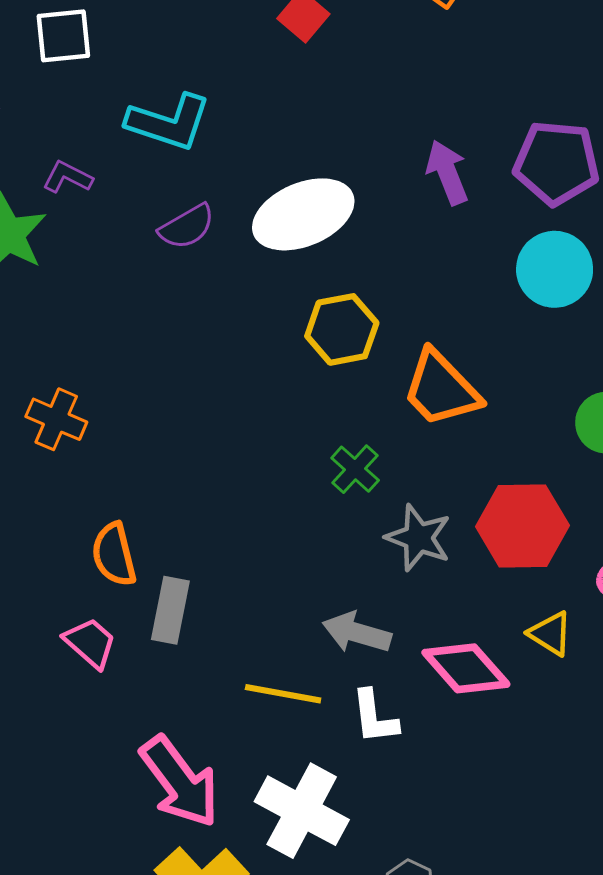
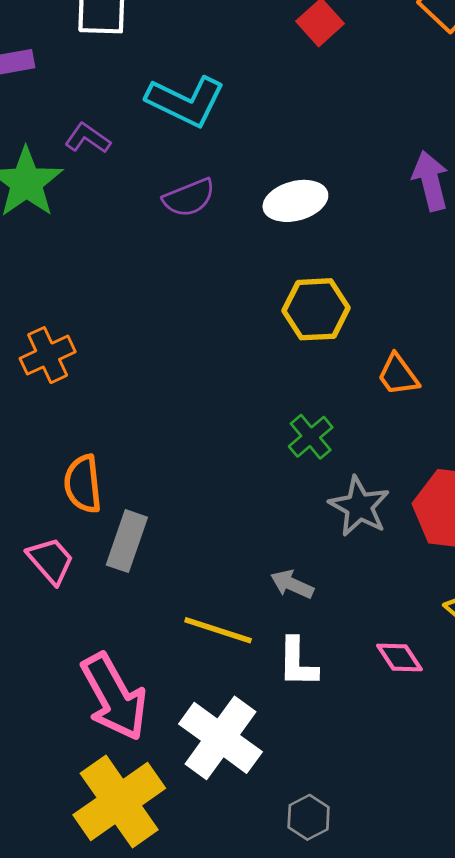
white ellipse: (303, 214) -> (295, 201), size x0.7
orange trapezoid: (441, 389) -> (398, 375), size x0.6
orange cross: (56, 419) -> (48, 355), turned 34
gray arrow: (357, 633) -> (292, 584), size x0.7
pink diamond: (466, 668) -> (399, 657), moved, size x0.6

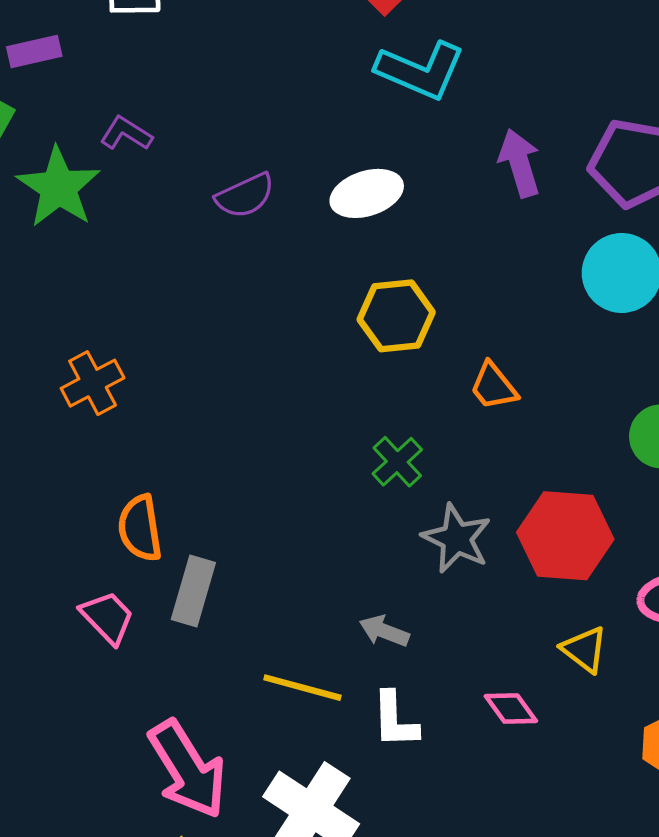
cyan L-shape: (186, 101) -> (420, 70), moved

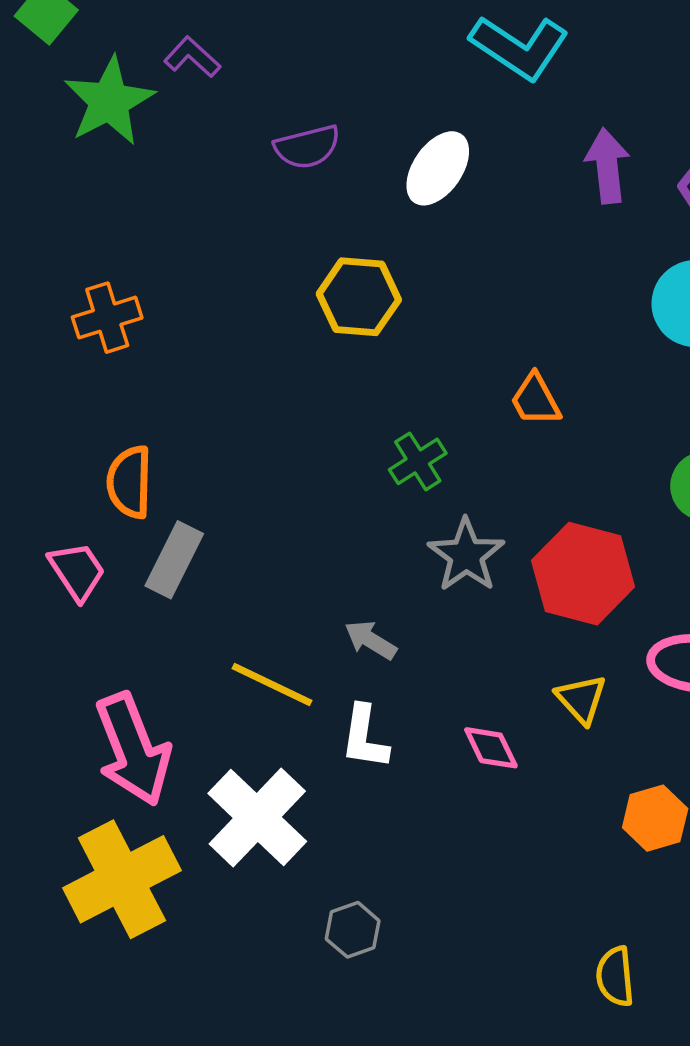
white ellipse: (367, 193) -> (438, 168), turned -48
yellow hexagon: (396, 316) -> (359, 297), moved

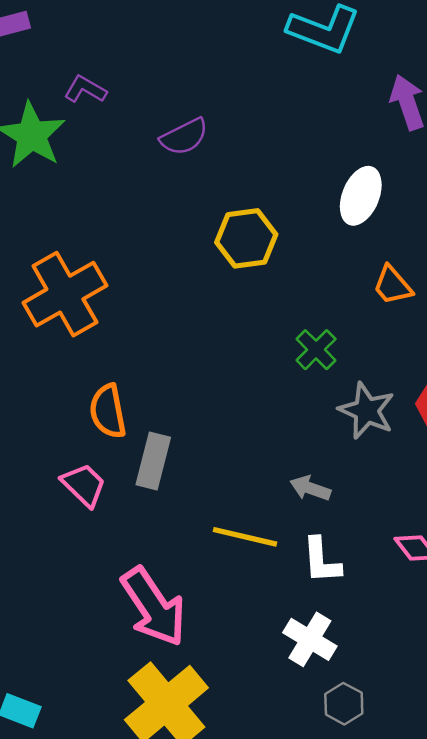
white ellipse: (438, 168) -> (361, 196), moved
orange cross: (107, 318) -> (65, 294), size x1.6
white cross: (257, 817) -> (310, 639), moved, size x0.7

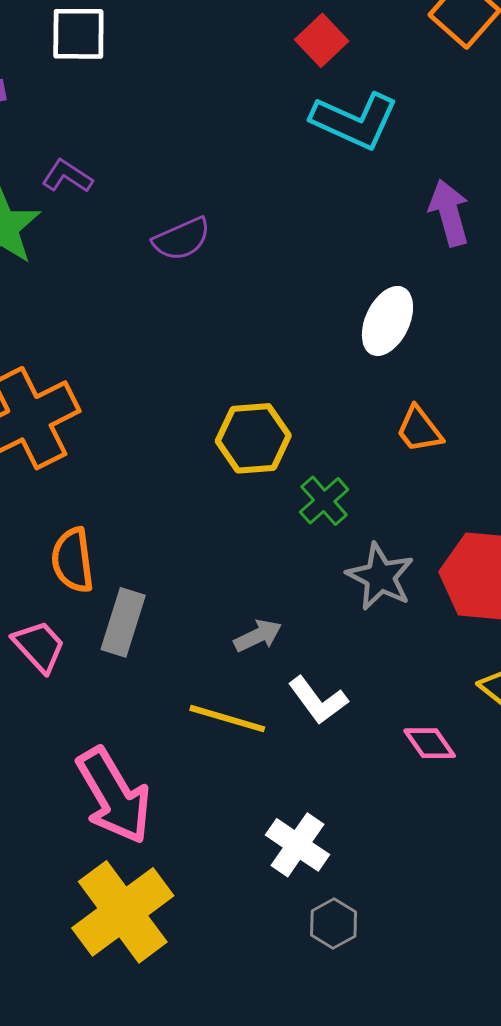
yellow hexagon: (246, 238) -> (253, 438), moved
gray arrow: (310, 488) -> (258, 636), moved, turned 132
white L-shape: (321, 561) -> (318, 700), moved, turned -36

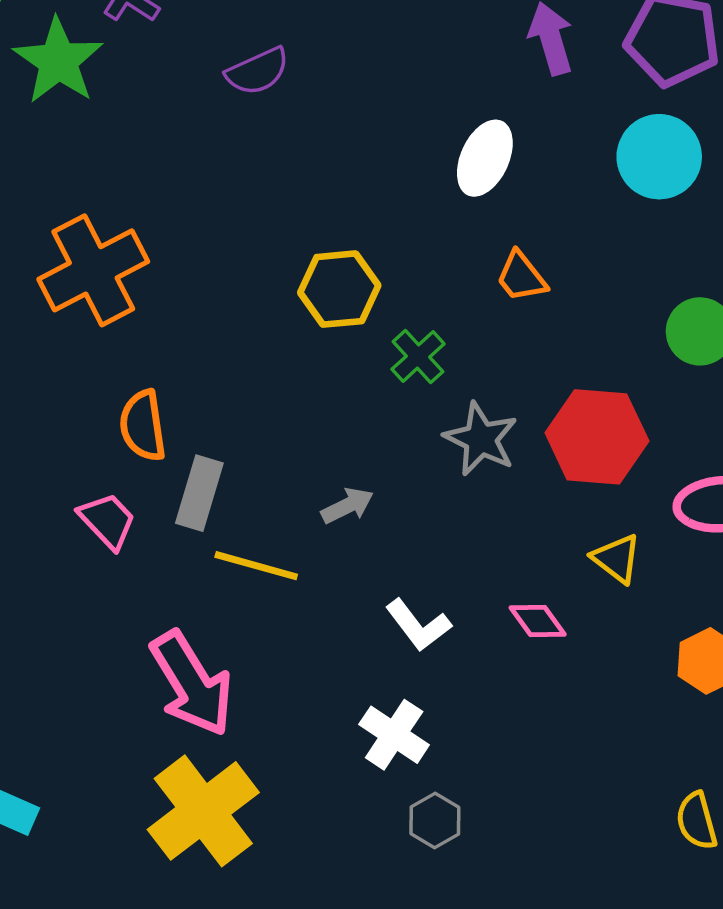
white L-shape: (318, 700) -> (418, 625), moved
yellow line: (227, 719) -> (256, 566), moved

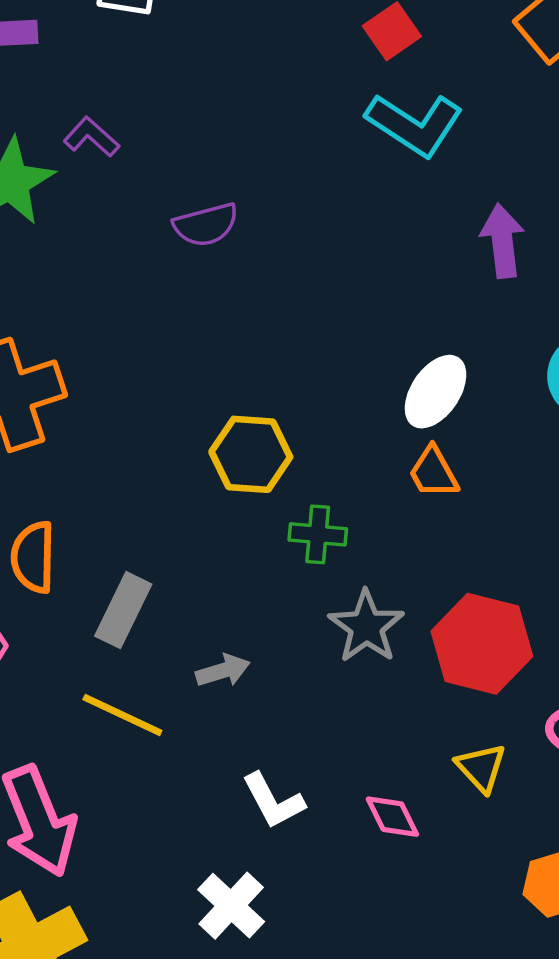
white ellipse: (485, 158) -> (436, 392), moved
green cross: (418, 357) -> (318, 534), turned 38
gray rectangle: (199, 493) -> (123, 610), moved

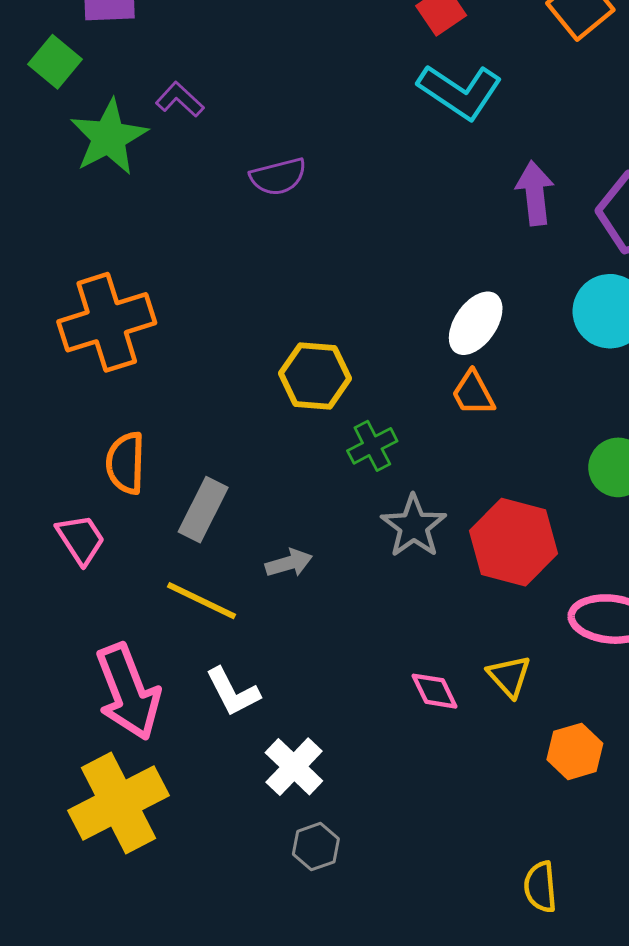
green cross: (318, 534) -> (372, 446), turned -33
yellow triangle: (481, 768) -> (509, 676), moved
white L-shape: (273, 801) -> (233, 692), moved

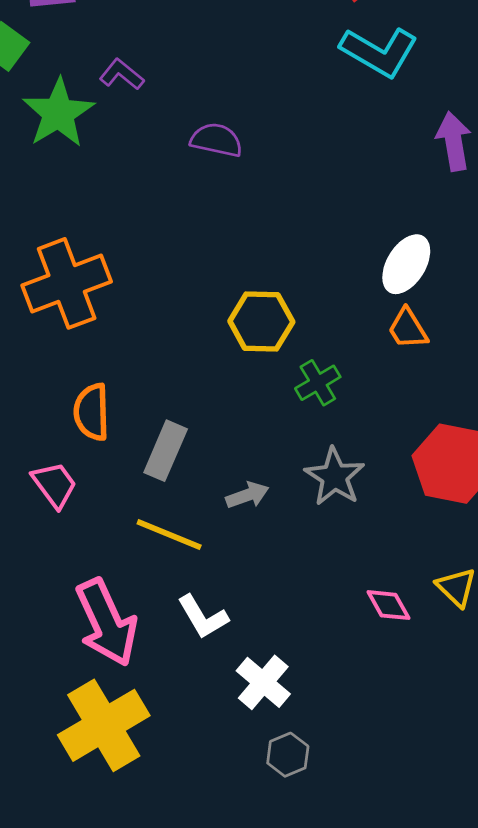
purple semicircle: (278, 177) -> (216, 140), turned -150
gray star: (414, 526) -> (335, 477), moved

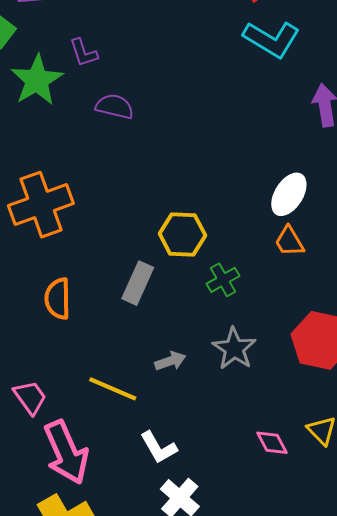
purple L-shape: (122, 74) -> (83, 53), turned -148
purple semicircle: (216, 140) -> (115, 106), moved
gray rectangle: (166, 451) -> (138, 283), moved
pink trapezoid: (54, 485) -> (30, 397), moved
white L-shape: (203, 617) -> (159, 447), moved

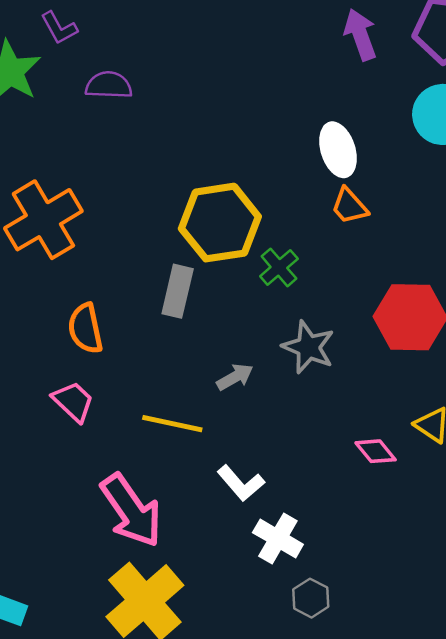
white ellipse: (289, 194) -> (338, 150), turned -39
yellow hexagon: (182, 234) -> (220, 223), size x1.4
pink trapezoid: (30, 397) -> (73, 402), moved

